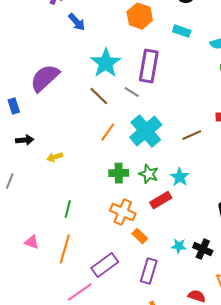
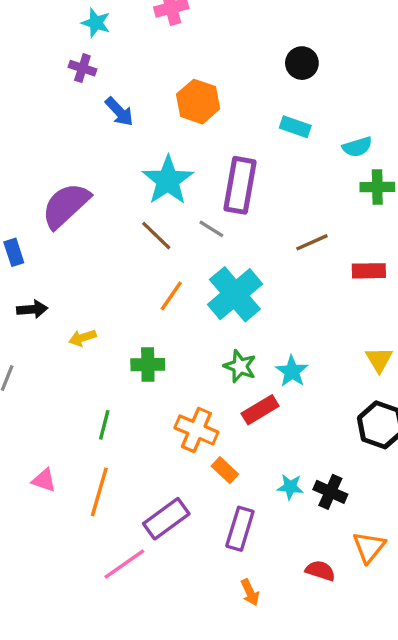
orange hexagon: (140, 16) -> (198, 102), moved
brown line: (192, 135) -> (312, 242), moved
green cross: (119, 173) -> (148, 365), moved

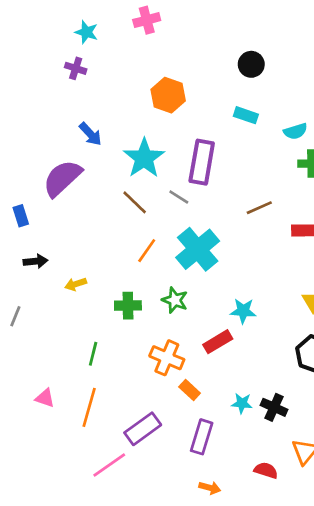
blue arrow: (119, 112) -> (90, 134), moved
green star: (240, 366) -> (175, 300), moved
cyan star: (292, 371) -> (243, 311), turned -30
orange arrow: (250, 592) -> (210, 488), turned -50

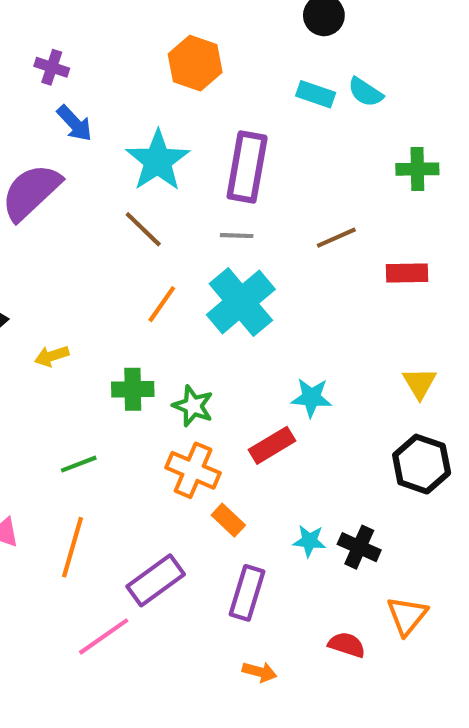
purple cross: (76, 68) -> (52, 67), moved
cyan semicircle: (295, 131) -> (365, 92), moved, turned 50
gray line: (179, 197) -> (237, 236), moved, turned -30
green star: (175, 300) -> (193, 406), moved
green line: (93, 354) -> (79, 464), turned 55

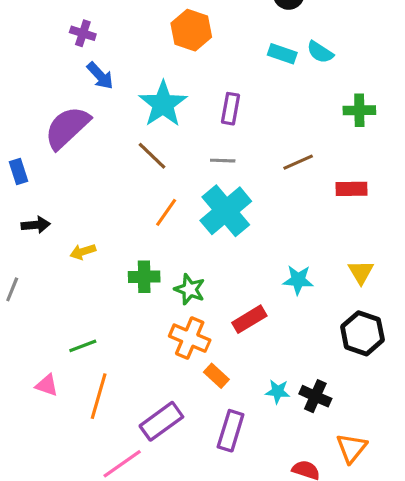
purple rectangle: (247, 167) -> (231, 109), size x0.6
cyan star: (311, 398) -> (298, 280), moved
green line: (79, 464) -> (83, 346), moved

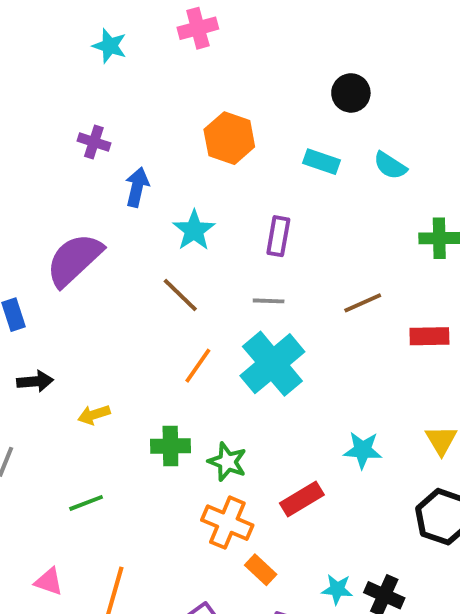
cyan rectangle: (282, 54) -> (321, 162), moved
blue arrow: (100, 76) -> (137, 187), moved, turned -124
cyan star: (163, 104) -> (194, 230), size x0.7
green line: (83, 346) -> (86, 503), moved

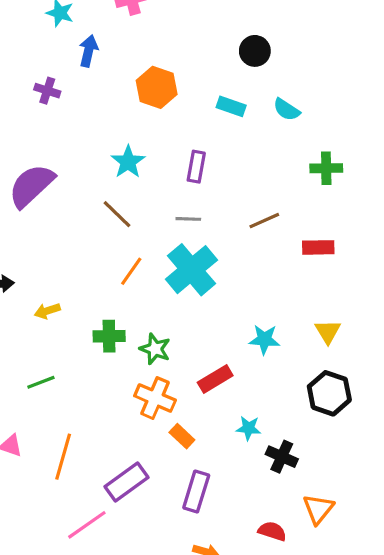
blue arrow: (137, 187) -> (88, 51), moved
cyan star: (337, 589) -> (249, 428), moved

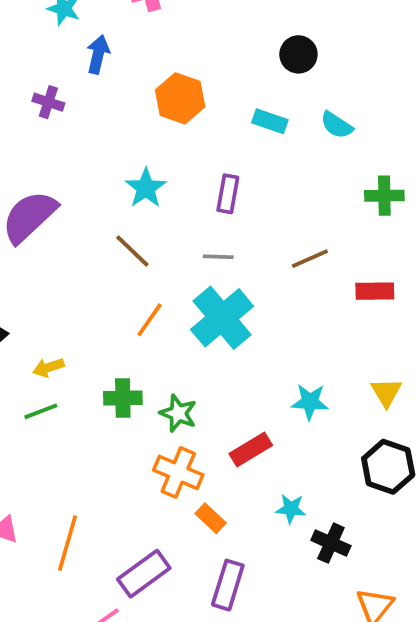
green line: (41, 382) -> (41, 411), moved

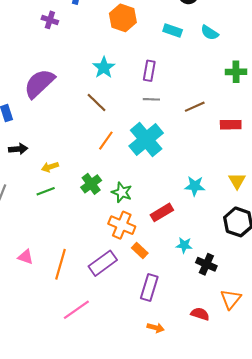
gray line: (218, 257) -> (151, 99), moved
green cross: (123, 398) -> (91, 184), turned -36
purple rectangle: (144, 574) -> (103, 263), moved

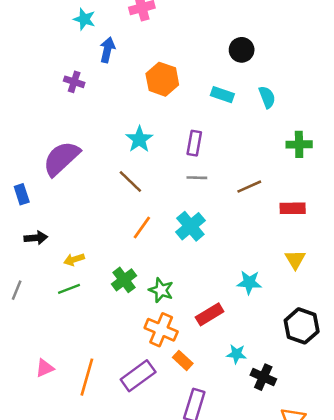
cyan semicircle: (210, 33) -> (267, 97), turned -144
cyan cross: (146, 139) -> (190, 226), size x0.7
yellow triangle: (237, 181) -> (295, 259), moved
pink triangle: (26, 257) -> (45, 368), turned -42

